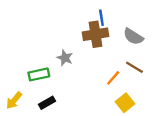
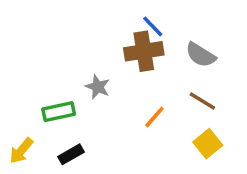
blue line: (101, 18) -> (153, 26), turned -35
orange line: (113, 78) -> (154, 117), moved
yellow square: (125, 103) -> (208, 144), moved

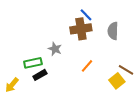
gray semicircle: (201, 55) -> (113, 31), turned 60
brown line: (202, 101) -> (126, 70), moved
black rectangle: (71, 154) -> (40, 75), moved

